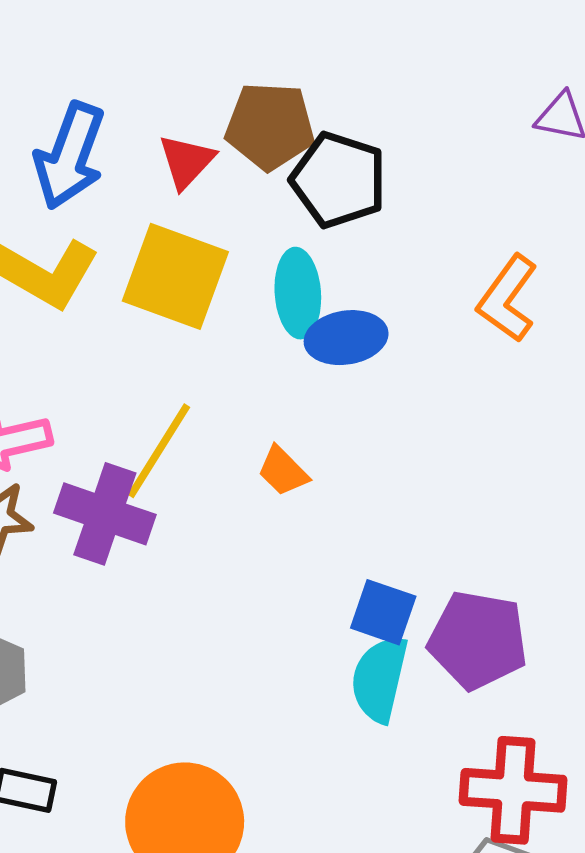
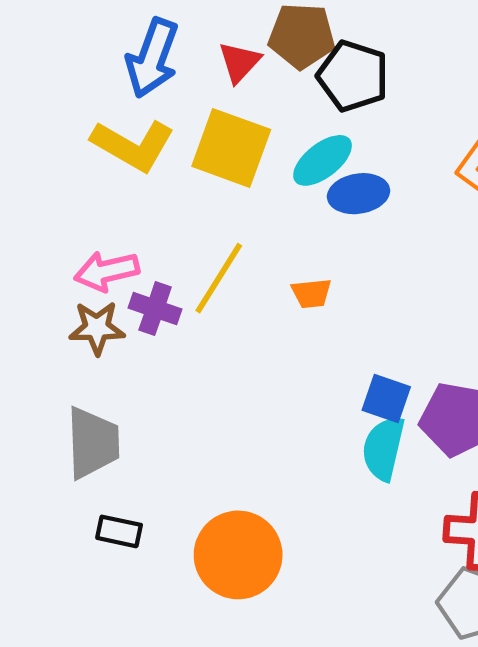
cyan ellipse: (298, 293) -> (323, 160), turned 56
orange trapezoid: (283, 471) -> (311, 293), turned -51
purple cross: (105, 514) -> (155, 309), moved, size x0.7

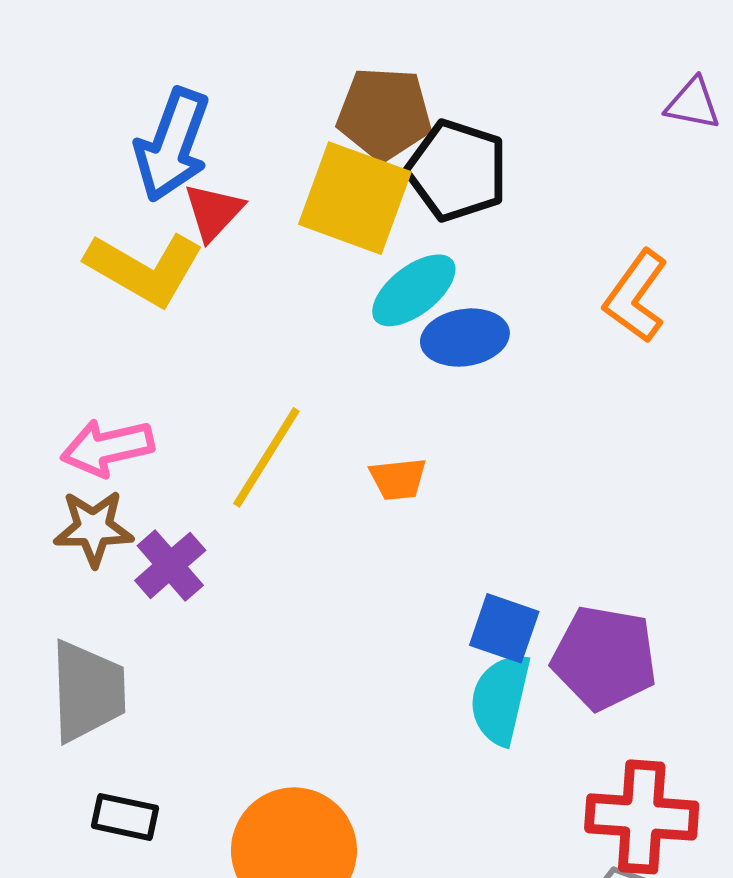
red triangle: (239, 62) -> (213, 212), moved
yellow square: (231, 148) -> (355, 198), moved
purple cross: (155, 309) -> (170, 565), moved, turned 30

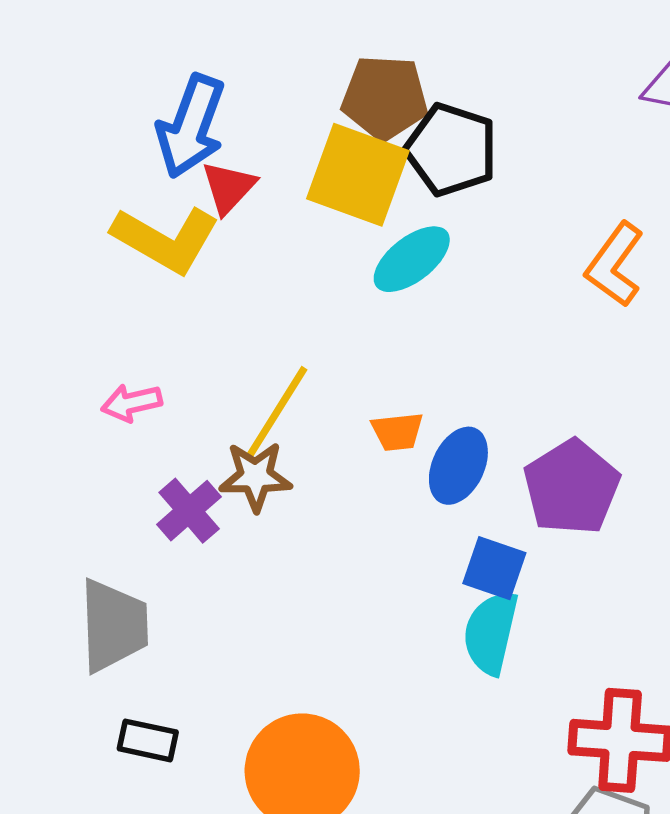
blue ellipse: (465, 338) -> (458, 466), moved, turned -56
pink arrow: (107, 448) -> (132, 403), size x0.7
brown star: (94, 528) -> (255, 476), moved
purple pentagon: (604, 658) -> (572, 487), moved, turned 30

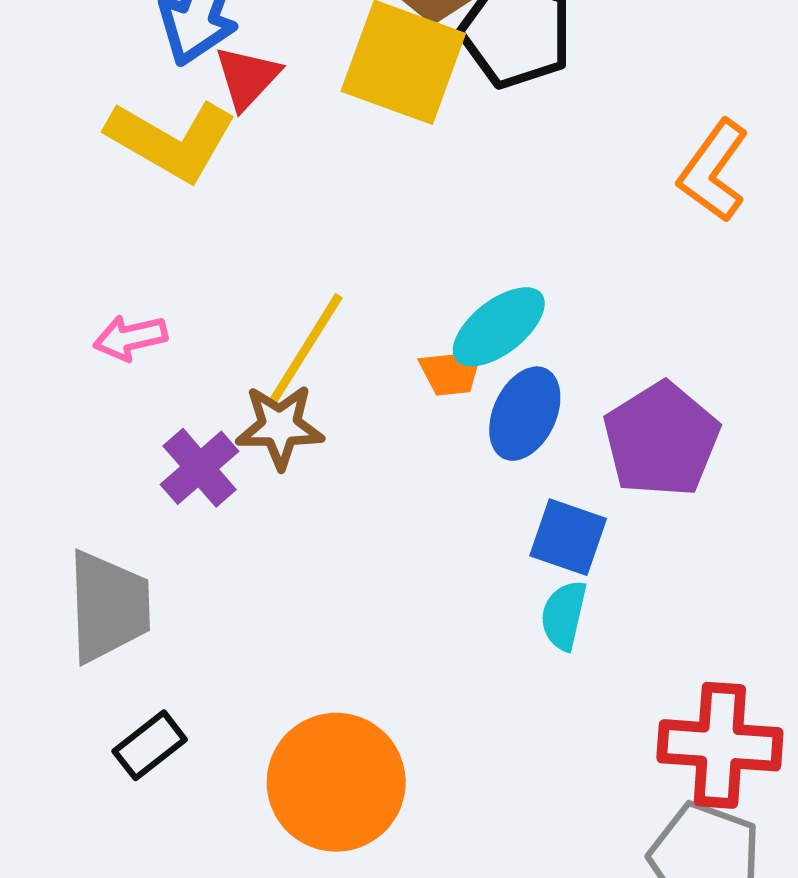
cyan ellipse: (412, 259) -> (499, 327), moved
cyan semicircle: (491, 633) -> (564, 615), size x0.7
black rectangle: (148, 740) -> (150, 745), turned -50

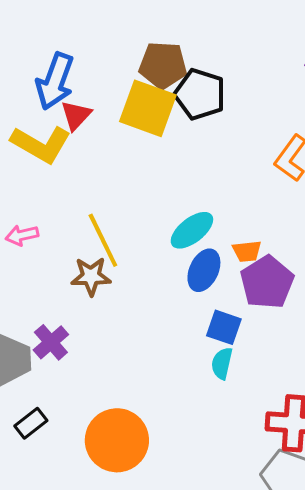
yellow line: (306, 349) -> (103, 240), turned -58
orange trapezoid: (451, 372) -> (247, 251), moved
purple cross: (200, 468) -> (51, 342), moved

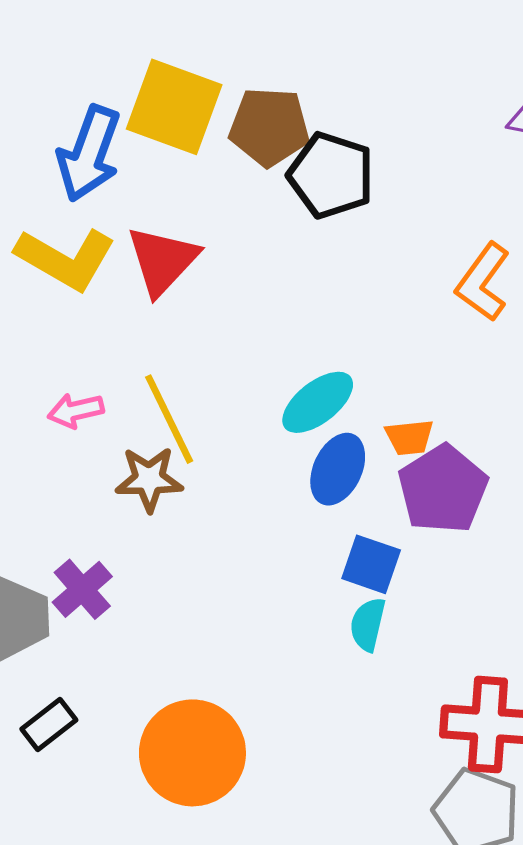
yellow square: (148, 108) -> (174, 107), moved
red triangle: (76, 115) -> (162, 260), moved, size x1.4
pink arrow: (22, 235) -> (76, 411), moved

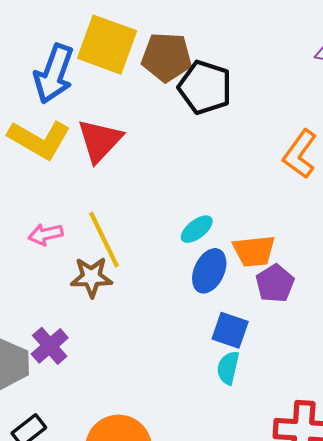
cyan ellipse: (318, 402) -> (197, 229), size x0.7
orange trapezoid: (409, 437) -> (254, 251), size x1.4
purple pentagon: (443, 489) -> (275, 283), size x0.7

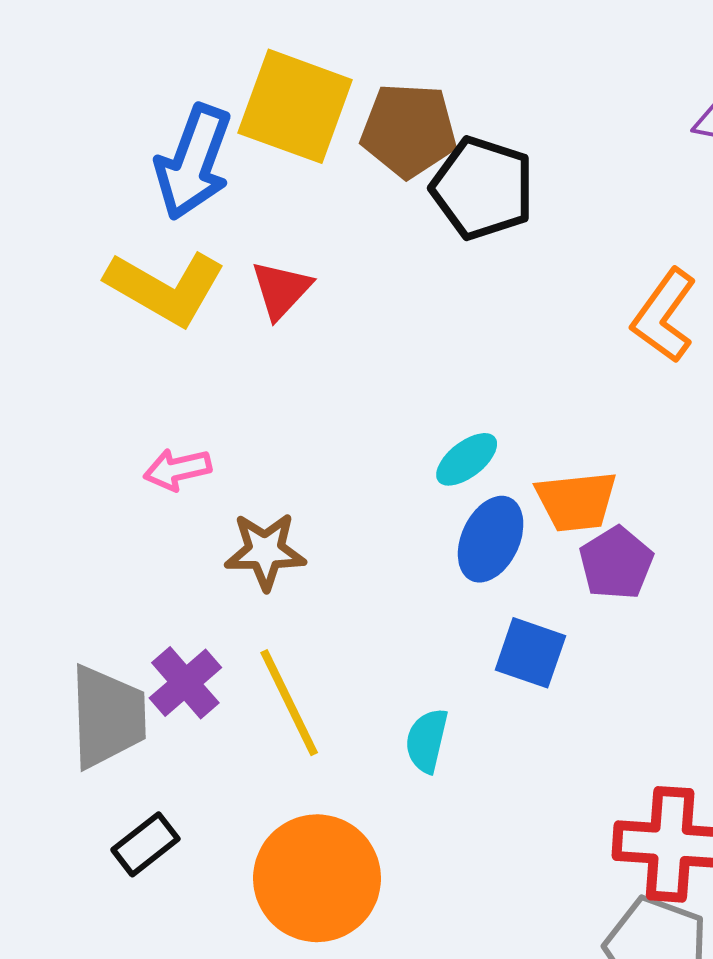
red triangle: (100, 140) -> (281, 290), size x0.7
yellow line: (104, 240) -> (289, 703), moved
cyan semicircle: (228, 368) -> (427, 741), moved

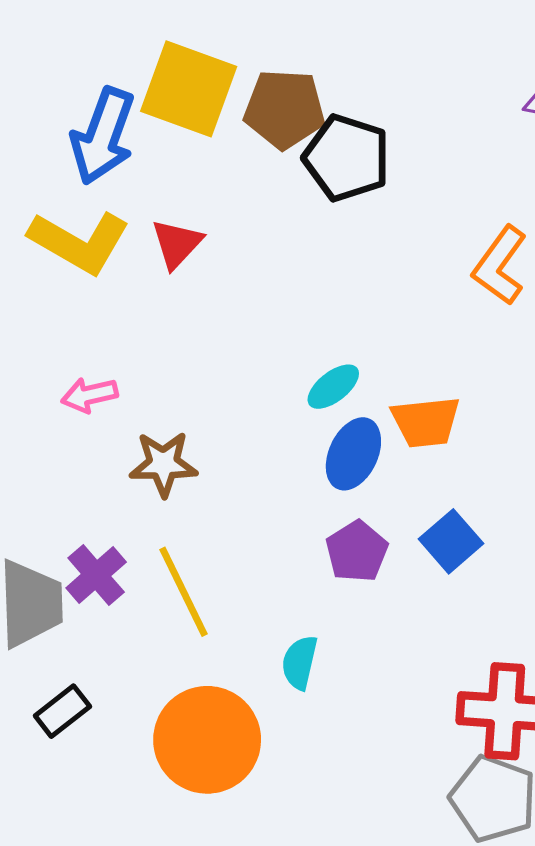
purple pentagon: (616, 563) -> (357, 551), moved
blue square: (530, 653) -> (451, 541), moved, turned 30
cyan semicircle: (427, 741) -> (300, 662), moved

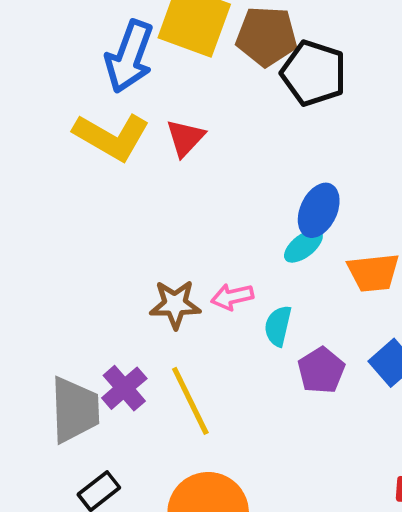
pink arrow: (89, 395) -> (232, 297), moved
blue ellipse: (353, 454) -> (319, 210), moved
cyan semicircle: (300, 662) -> (278, 326), moved

